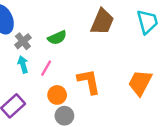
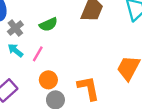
cyan arrow: (23, 64) -> (15, 50), turned -35
orange L-shape: (89, 82) -> (88, 88), moved

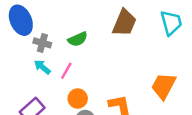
gray cross: (15, 28) -> (42, 43), turned -35

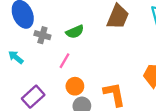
cyan arrow: (42, 67) -> (16, 57), moved

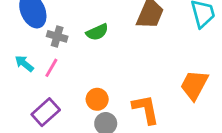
pink line: (64, 61) -> (51, 68), moved

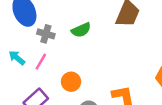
orange circle: (97, 99) -> (71, 82), moved

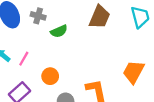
gray cross: (46, 34) -> (38, 16), moved

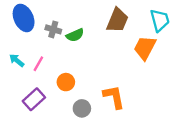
gray cross: (38, 16) -> (53, 29), moved
orange trapezoid: (134, 72) -> (145, 48), moved

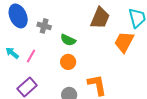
green semicircle: (75, 35) -> (68, 40), moved, turned 49
orange circle: (66, 82) -> (68, 62), moved

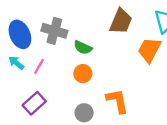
blue ellipse: (18, 16) -> (20, 34), moved
gray cross: (44, 26) -> (54, 31), size x1.5

